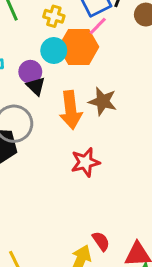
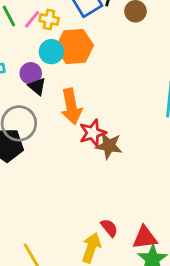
pink line: (98, 26) -> (32, 19), moved
brown star: (103, 101) -> (109, 146), moved
red star: (85, 162) -> (93, 133), moved

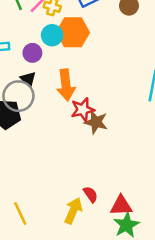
black triangle: (37, 86) -> (28, 79), moved

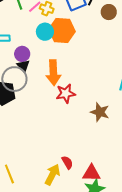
purple circle: (32, 53) -> (22, 54), moved
brown star: (96, 122) -> (100, 112), moved

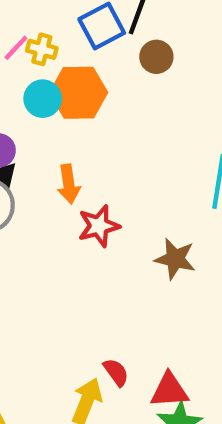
brown circle: (109, 12) -> (156, 57), moved
orange arrow: (53, 73) -> (69, 184), size x0.7

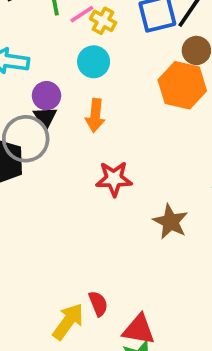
orange hexagon: (79, 93) -> (182, 85), moved
orange arrow: (69, 184) -> (95, 115), moved

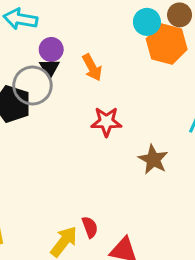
cyan circle: (94, 62) -> (147, 22), moved
orange arrow: (95, 115) -> (92, 67), turned -36

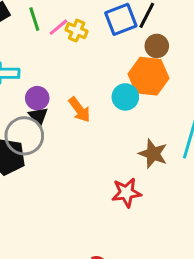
cyan circle: (147, 22) -> (125, 97), moved
red star: (106, 122) -> (126, 193), moved
brown star: (153, 160) -> (153, 154), moved

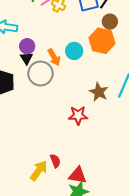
cyan circle: (125, 97) -> (74, 51), moved
gray circle: (24, 136) -> (40, 74), moved

